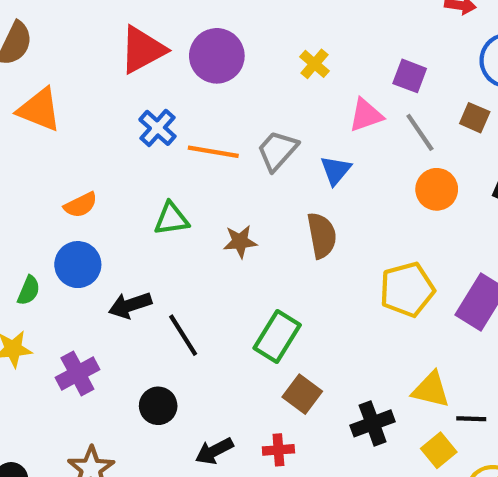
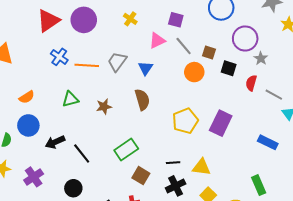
brown square: (475, 118) -> (209, 52), moved
green rectangle: (277, 336) -> (126, 150), turned 30
black line: (471, 419) -> (173, 163), moved

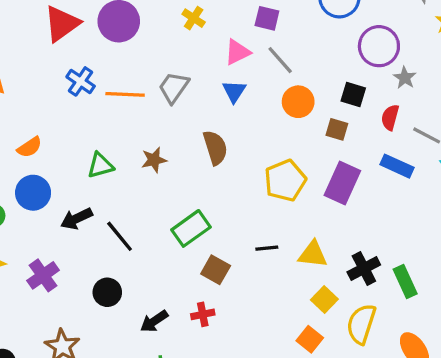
brown square: (209, 52) -> (337, 129), moved
blue triangle: (146, 68) -> (234, 91), moved
green triangle: (70, 99) -> (100, 165), moved
blue rectangle: (268, 142) -> (397, 166), moved
black cross: (176, 186) -> (364, 268), moved

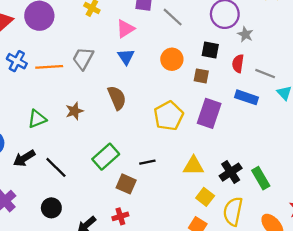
gray line: (280, 60) -> (173, 17), moved
black line: (267, 248) -> (147, 162), moved

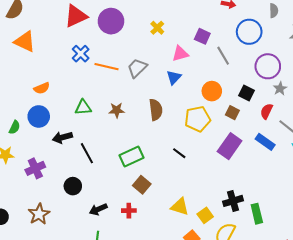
yellow pentagon: (169, 116) -> (198, 119), moved
black line: (147, 162) -> (179, 153), moved, turned 32
yellow triangle: (194, 166) -> (180, 207), moved

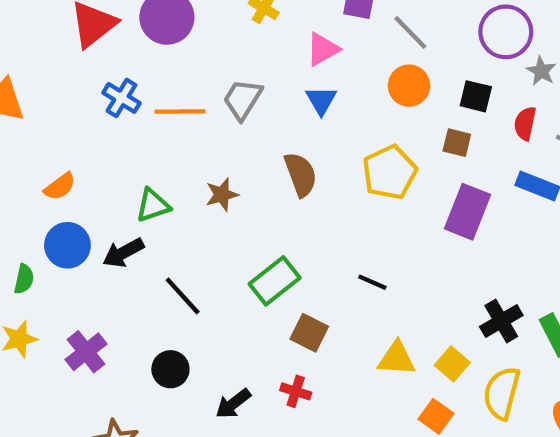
orange circle: (212, 91) -> (409, 86), moved
black arrow: (62, 137) -> (123, 253), moved
black line: (179, 153) -> (372, 282), moved
red cross: (129, 211) -> (296, 391), turned 32

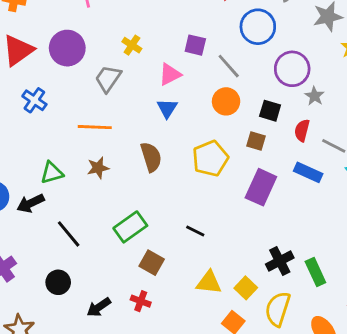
gray trapezoid: (243, 99) -> (108, 79), moved
orange line: (180, 112) -> (95, 127), moved

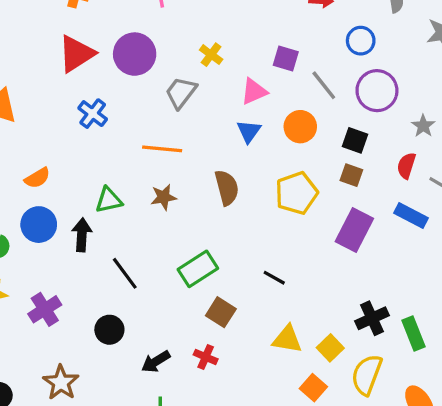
blue circle: (258, 27) -> (361, 41), size x0.7
purple circle: (292, 69) -> (377, 91), moved
orange circle: (226, 101) -> (300, 127), moved
black square: (270, 111) -> (355, 140), moved
black arrow: (31, 203) -> (82, 235), turned 116

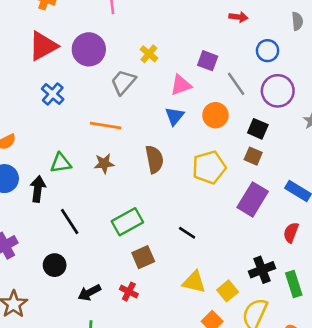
red semicircle: (406, 166) -> (291, 232), moved
brown square: (221, 312) -> (143, 257), turned 30

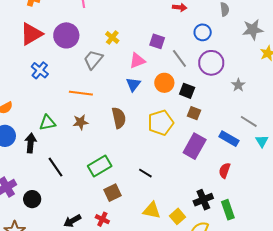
black square: (258, 129) -> (187, 91), moved
black circle: (55, 265) -> (32, 199), moved

